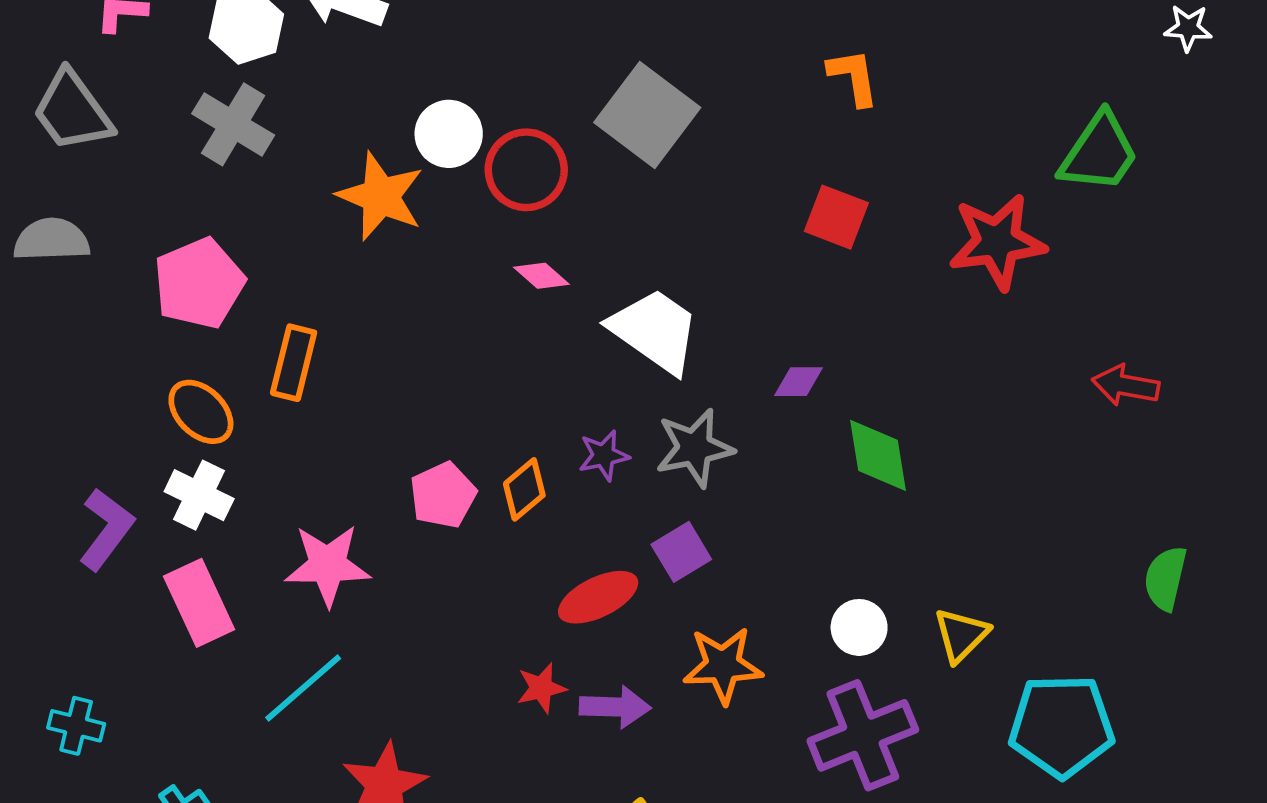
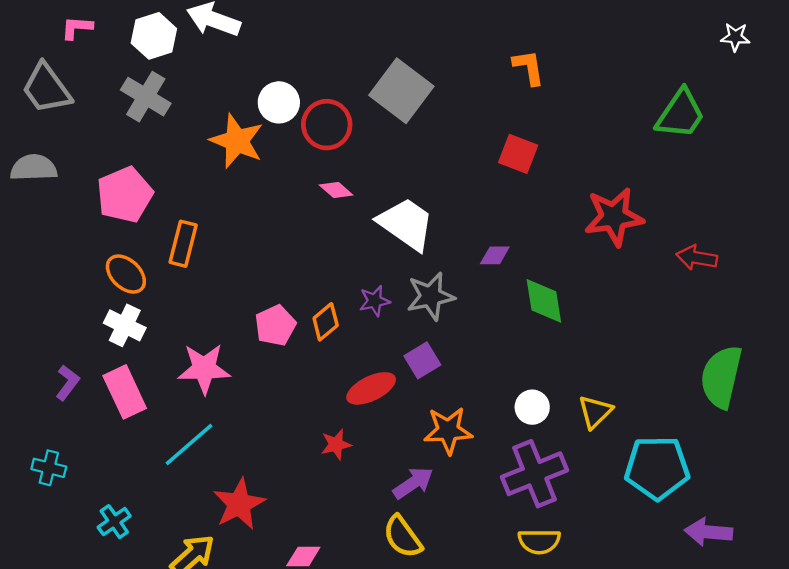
red star: (997, 242) -> (614, 217), moved
purple L-shape: (106, 529) -> (68, 383), moved, size x0.7
green semicircle: (1165, 578) -> (721, 377), size x1.6
purple arrow: (615, 707) -> (413, 483), moved, turned -36

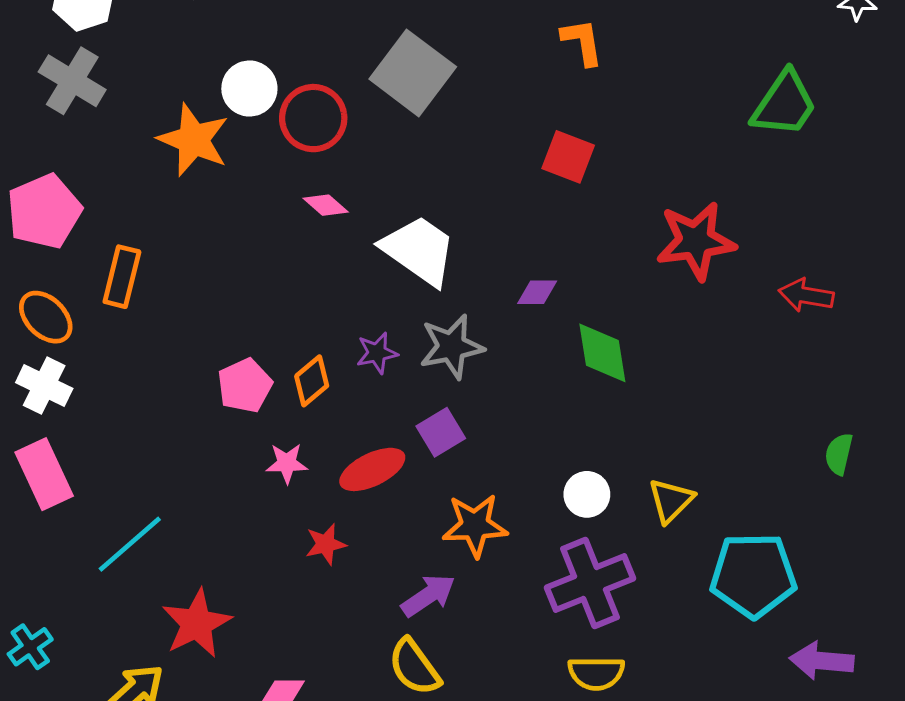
pink star: (204, 369) -> (287, 463), moved, size x0.6
green semicircle: (721, 377) -> (839, 454), size x0.5

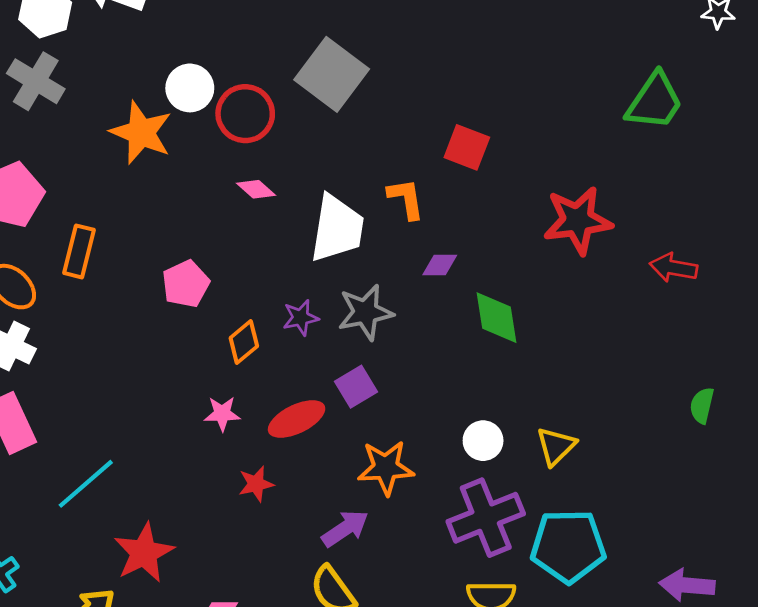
orange L-shape: (582, 42) -> (406, 199), moved
white trapezoid: (419, 250) -> (337, 228), turned 64
pink pentagon: (245, 386) -> (186, 284), moved
cyan pentagon: (753, 575) -> (568, 546), moved

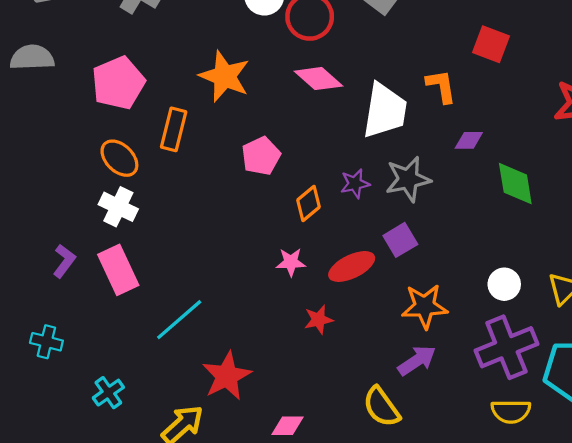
orange star: (141, 133) -> (224, 76), moved
pink diamond: (256, 189) -> (318, 79), size x1.5
purple arrow: (345, 528) -> (417, 361), moved

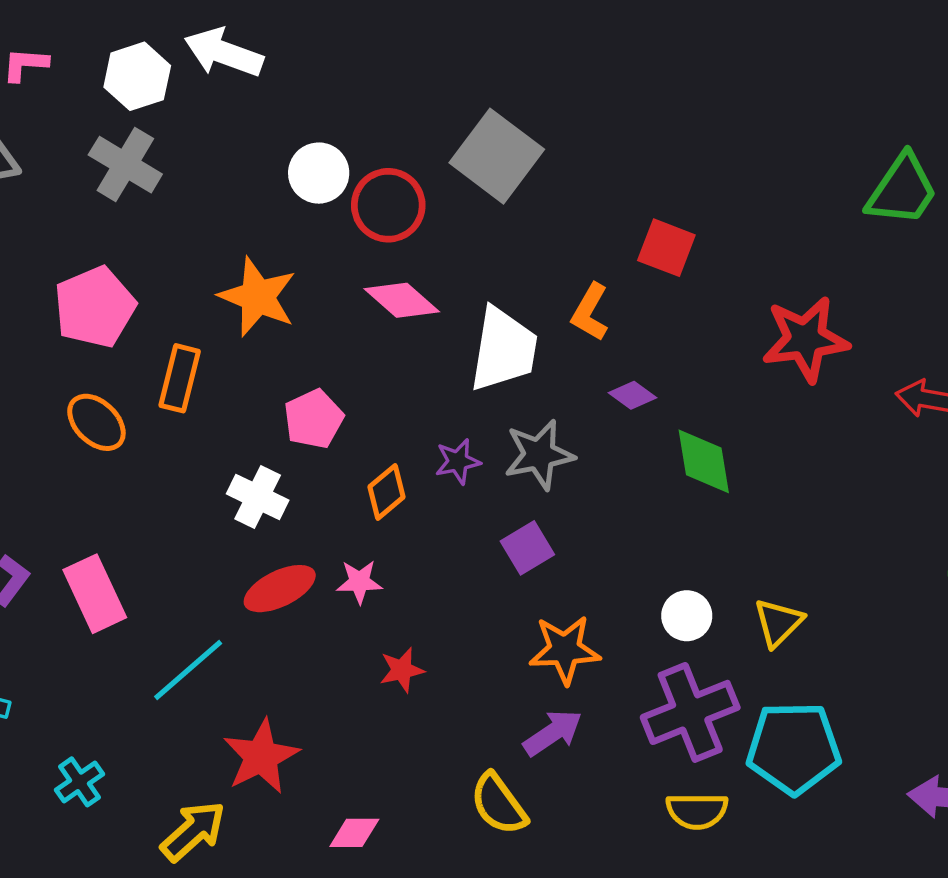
orange L-shape: (441, 86) -> (590, 312), turned -141
purple diamond: (469, 140) -> (632, 395), turned 36
white cross: (118, 207) -> (258, 497), moved
red ellipse: (352, 267) -> (280, 589), moved

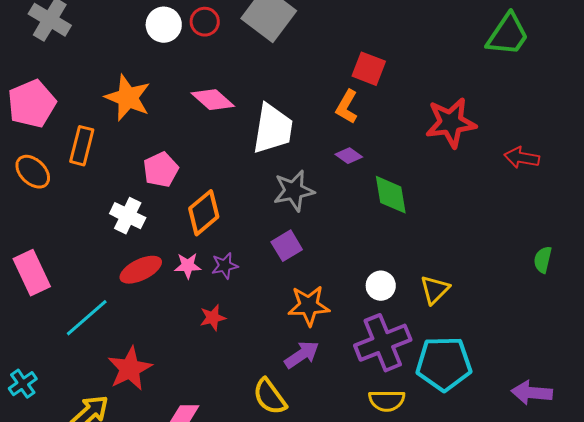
red circle: (388, 205) -> (205, 22), moved, size x0.7
orange L-shape: (590, 312) -> (347, 107), moved
purple star: (458, 461) -> (225, 266), moved
orange diamond: (387, 492) -> (204, 213), size x1.4

